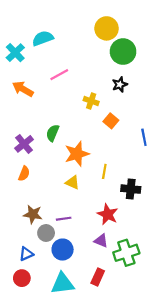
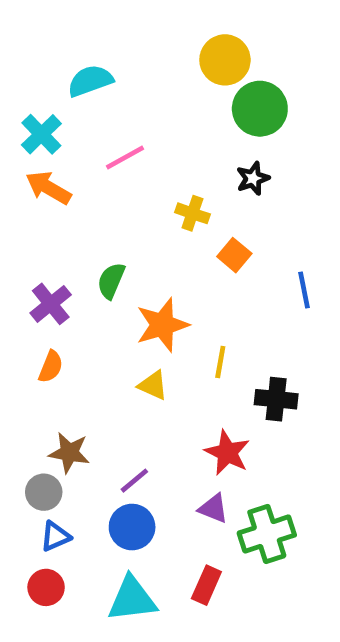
cyan cross: (15, 53) -> (41, 134), moved
purple line: (64, 219) -> (134, 481), moved, turned -32
gray circle: (46, 233) -> (44, 492), moved

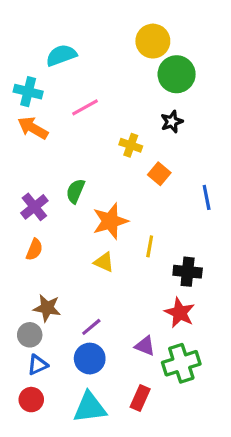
cyan cross: (41, 134) -> (28, 92), turned -32
red star: (227, 453) -> (180, 313), moved

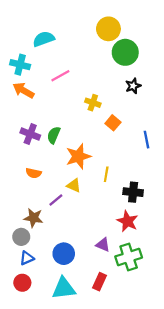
black star: (172, 122) -> (133, 86), moved
purple cross: (34, 207) -> (30, 134), moved, turned -30
orange semicircle: (34, 250) -> (34, 173), moved, turned 80
purple line: (91, 327) -> (56, 200), moved

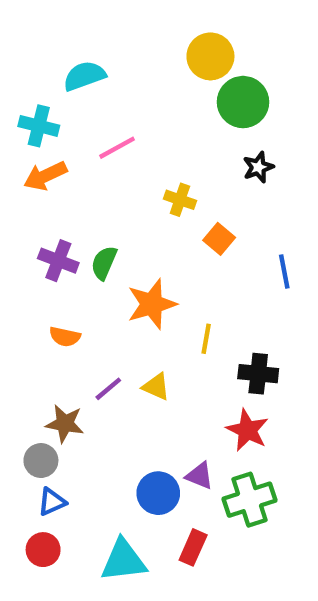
orange arrow: (23, 90) -> (45, 176), turned -55
yellow triangle: (74, 185) -> (156, 387), moved
blue circle: (64, 254) -> (158, 493), moved

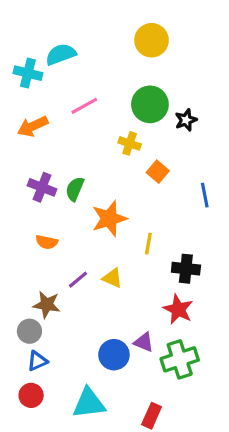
green circle: (243, 102) -> (150, 104), moved
cyan cross: (39, 126) -> (28, 73), moved
red rectangle: (193, 547) -> (152, 416), moved

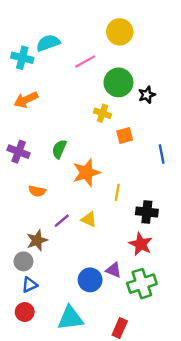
pink line: (84, 106) -> (85, 61), moved
orange square: (158, 172) -> (125, 136), turned 35
purple cross: (42, 187) -> (19, 152), moved
brown star: (47, 305) -> (37, 240), turned -30

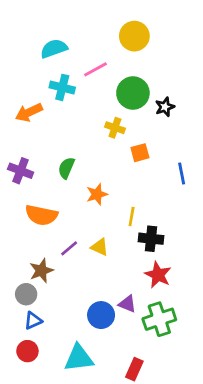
cyan cross: (22, 58) -> (62, 87), moved
orange star: (86, 173) -> (97, 194), size x0.7
orange semicircle: (37, 191) -> (41, 215), size x1.6
black cross: (147, 212) -> (151, 239), moved

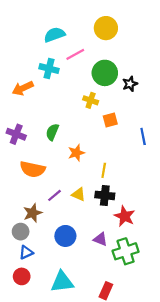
cyan semicircle: (54, 49) -> (54, 35), moved
black cross: (151, 239) -> (105, 195), moved
blue circle: (101, 315) -> (65, 236), moved

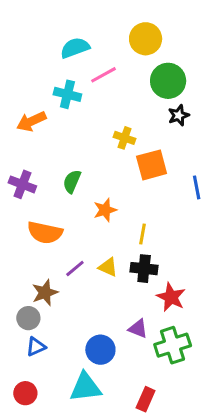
green circle: (105, 73) -> (168, 81), moved
orange square: (110, 120) -> (152, 165), size x1.5
blue circle: (65, 236) -> (100, 350), moved
red circle: (22, 276) -> (25, 393), moved

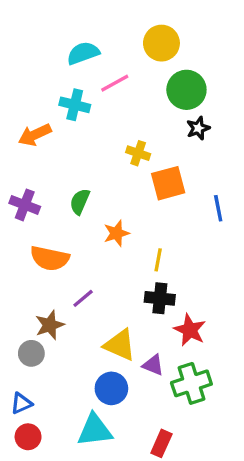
yellow triangle: (108, 267) -> (120, 345), moved, size x1.5
blue triangle: (36, 347) -> (21, 403), moved

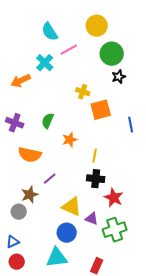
cyan semicircle: (83, 53) -> (50, 32), turned -102
cyan cross: (75, 105) -> (45, 63), turned 30

